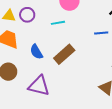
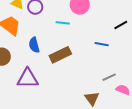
purple triangle: (39, 86) -> (28, 78), turned -30

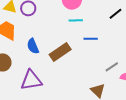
cyan line: (63, 23) -> (76, 20), moved
blue line: (102, 44) -> (91, 39), moved

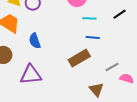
cyan line: (76, 20) -> (89, 18), moved
brown rectangle: (60, 52) -> (79, 58), moved

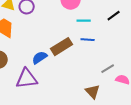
blue semicircle: (35, 41) -> (40, 58), moved, turned 77
brown rectangle: (79, 58) -> (62, 47), moved

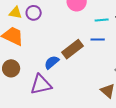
cyan line: (84, 21) -> (102, 20), moved

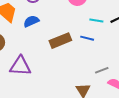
blue semicircle: (52, 62) -> (31, 21), moved

